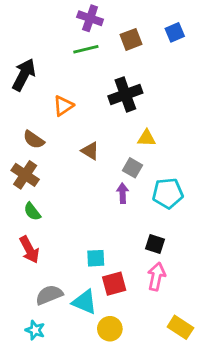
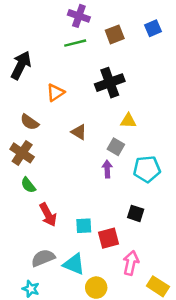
red arrow: (29, 250) -> (48, 215), moved
pink arrow: (156, 277) -> (131, 263), moved
red square: (114, 284) -> (109, 238), moved

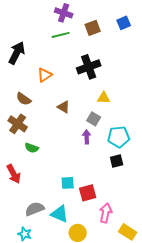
green semicircle: (28, 185) -> (32, 148), moved, turned -32
black square: (136, 213) -> (117, 161), moved, turned -32
red arrow: (48, 215) -> (14, 174), moved

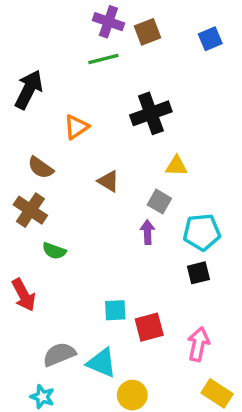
brown square: (93, 28) -> (148, 32), moved
pink arrow: (106, 213) -> (198, 344), moved

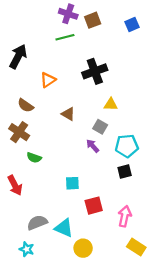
purple arrow: (148, 232) -> (93, 146), turned -40
cyan square: (115, 310) -> (72, 183), moved

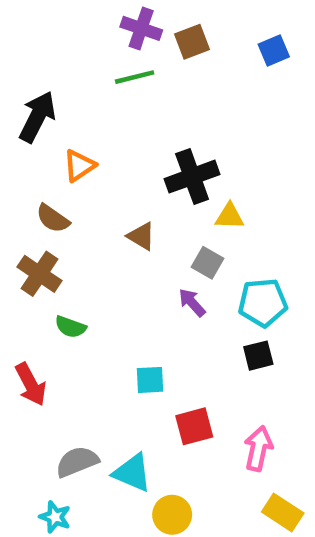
black cross: (95, 71) -> (192, 177), moved
orange triangle: (48, 80) -> (79, 165), moved

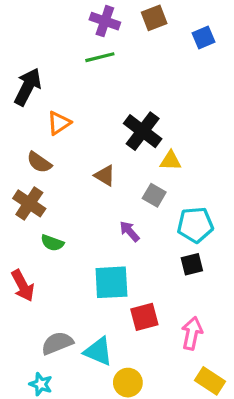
brown square: (192, 42) -> (154, 18), moved
black cross: (192, 177) -> (143, 131), turned -33
purple arrow: (192, 303) -> (130, 231), moved
cyan square: (150, 380) -> (111, 282), size x1.6

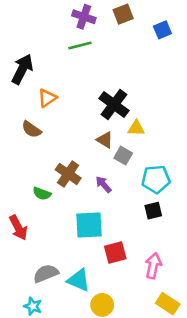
brown triangle: (105, 176) -> (105, 140), moved
brown cross: (29, 203) -> (68, 174), moved

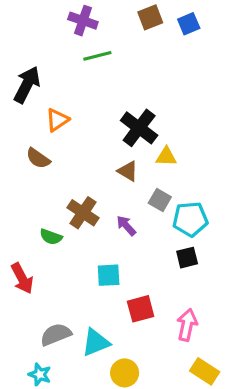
purple cross: (84, 17) -> (83, 21), moved
blue square: (162, 30) -> (189, 24), moved
gray square: (123, 156) -> (160, 200), moved
cyan square: (89, 225) -> (109, 275), size x0.7
cyan triangle: (79, 280) -> (96, 342), turned -45

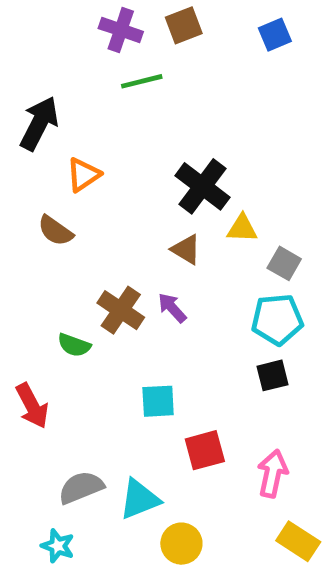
brown square: (150, 17) -> (184, 25), moved
gray square: (160, 200) -> (284, 263), moved
purple arrow: (126, 226) -> (172, 308), moved

